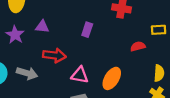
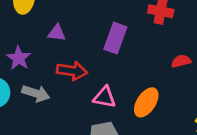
purple rectangle: (87, 30) -> (115, 38), size x1.5
purple star: (15, 35) -> (19, 58), moved

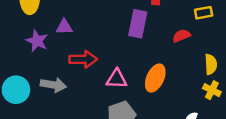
purple rectangle: (115, 38) -> (138, 24), moved
purple star: (19, 58) -> (37, 41), moved

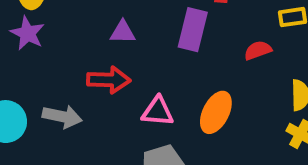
purple triangle: (64, 27) -> (123, 32), moved
purple star: (37, 41) -> (27, 33), moved

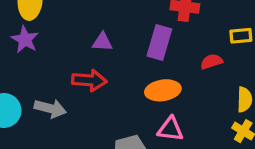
pink triangle: (158, 111) -> (170, 129), moved
orange ellipse: (216, 112) -> (163, 90), moved, turned 52

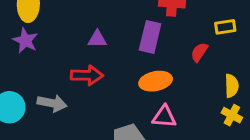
red semicircle: (212, 62) -> (199, 52), turned -36

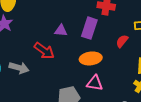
purple triangle: (97, 39) -> (61, 31), moved
red arrow: (87, 75) -> (44, 51), turned 30

